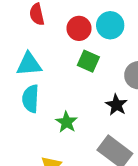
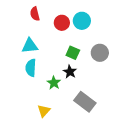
green square: (88, 61) -> (73, 53), moved
black star: (116, 105) -> (70, 72), moved

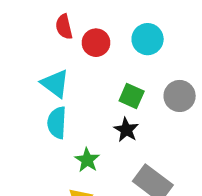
red circle: (62, 23) -> (96, 43), moved
cyan triangle: (30, 46) -> (55, 84), turned 42
green star: (54, 83) -> (87, 160), moved

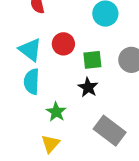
red circle: (96, 43) -> (63, 44), moved
green square: (132, 96) -> (92, 60), turned -30

